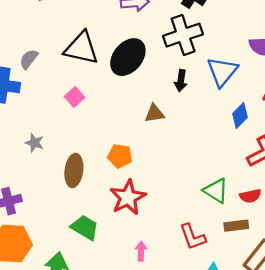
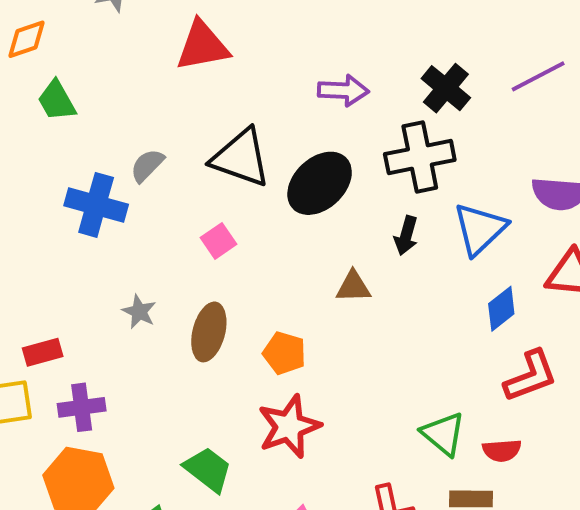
brown ellipse: (74, 170) -> (209, 332), moved

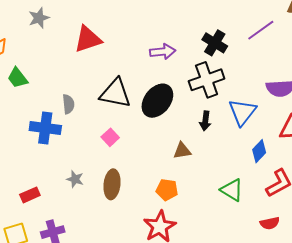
gray semicircle: (147, 165) -> (68, 104), turned 138
red rectangle: (43, 352) -> (30, 195), moved
orange pentagon: (284, 353) -> (167, 190), moved
green triangle: (443, 434) -> (232, 190), moved

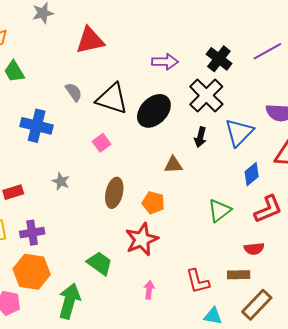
black cross: (207, 80) -> (206, 95), turned -32
gray semicircle: (68, 104) -> (74, 92), moved, turned -36
brown ellipse: (112, 184) -> (114, 193), moved
green triangle: (232, 190) -> (219, 211), turned 45

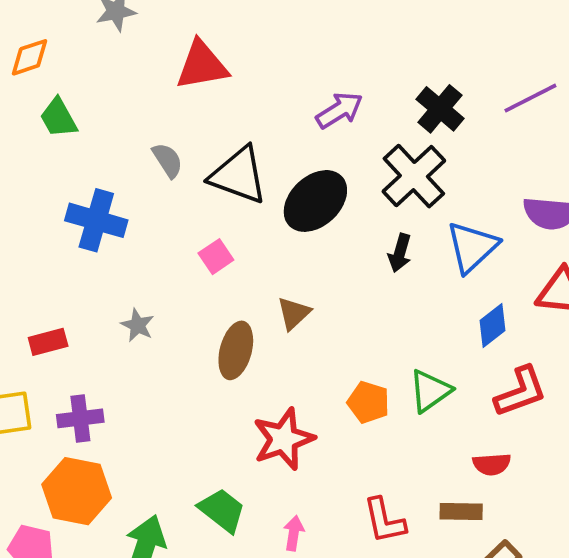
purple arrow: (165, 62) -> (339, 110), turned -35
brown triangle: (173, 165) -> (294, 313), moved, turned -42
orange pentagon: (153, 203) -> (368, 402), moved
green trapezoid: (100, 263) -> (222, 510), moved

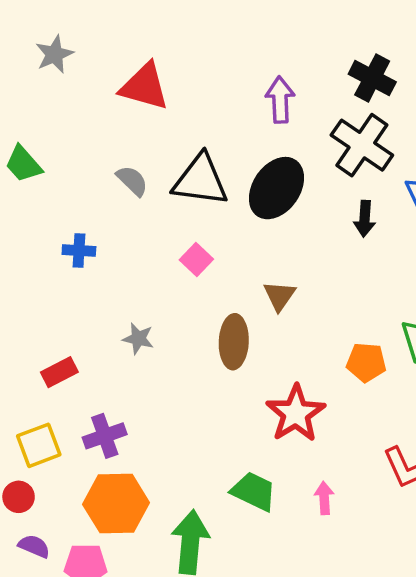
red triangle: (202, 65) -> (144, 87), turned 38
purple arrow: (339, 110) -> (280, 100), turned -48
blue cross: (96, 220) -> (79, 251), size x0.6

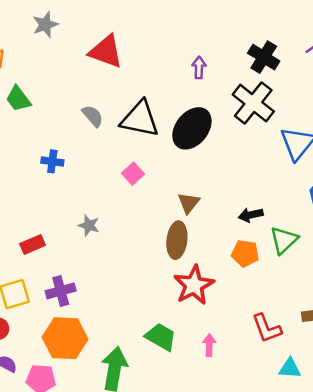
purple arrow: (280, 100) -> (199, 68), size x0.7
black arrow: (365, 219) -> (251, 215), moved, turned 70
brown ellipse: (234, 342) -> (177, 240), moved

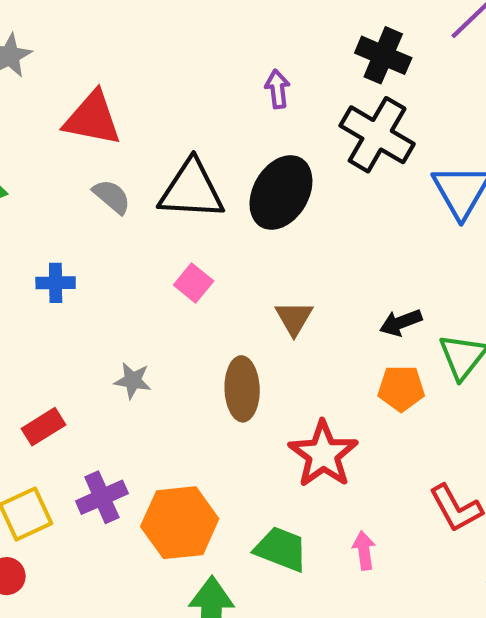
red triangle: (106, 51) -> (93, 119), moved
brown ellipse: (177, 240) -> (242, 389), moved
orange hexagon: (65, 338) -> (180, 523), moved

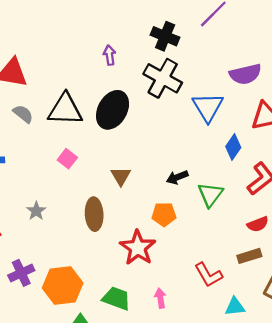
gray star: (133, 381) -> (36, 211), turned 30
orange pentagon: (401, 388) -> (164, 214), moved

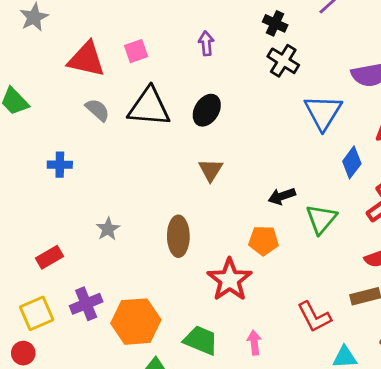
black cross: (165, 36) -> (275, 23), size x0.7
black cross: (163, 78) -> (283, 61), moved, size x0.7
black ellipse: (113, 110) -> (207, 110), size x0.7
pink square: (67, 159) -> (136, 51), moved, turned 30
brown triangle: (121, 176) -> (211, 170), moved

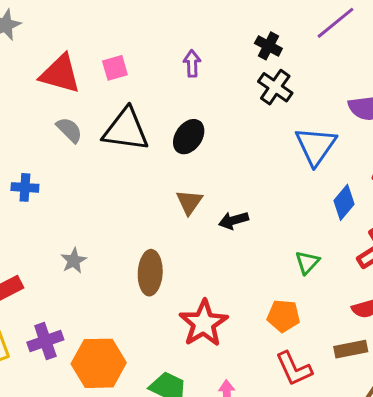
black arrow: (282, 196) -> (234, 220), moved
green triangle: (321, 219) -> (307, 262), size x0.7
orange pentagon: (263, 241) -> (283, 316), moved

